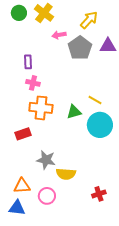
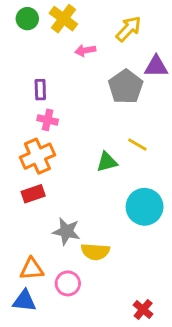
gray pentagon: (80, 48) -> (126, 87), moved
orange cross: (41, 108) -> (37, 156), moved, turned -30
cyan circle: (100, 125) -> (145, 207), moved
red cross: (99, 194) -> (143, 310), moved, turned -32

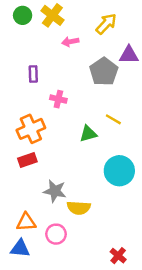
pink cross: (48, 120) -> (58, 99), moved

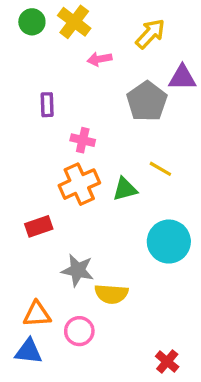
orange cross: (31, 129) -> (79, 184), moved

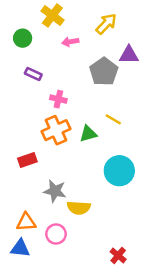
green circle: (32, 22) -> (23, 38), moved
purple rectangle: (47, 105) -> (33, 74), turned -63

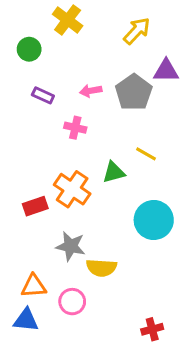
pink arrow: (70, 42) -> (91, 91), moved
orange cross: (56, 130) -> (72, 189), moved, turned -32
red cross: (118, 255) -> (152, 329), turned 35

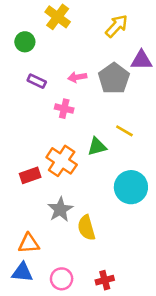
gray star: (71, 246) -> (60, 209), turned 30
yellow semicircle: (101, 268) -> (86, 228), turned 70
pink circle: (72, 302) -> (62, 279), moved
red cross: (152, 329) -> (105, 280), moved

